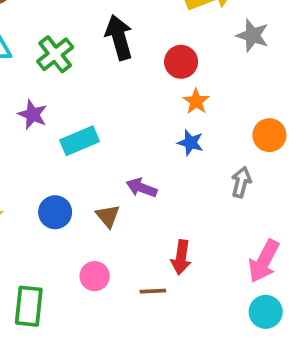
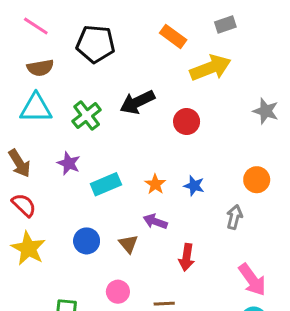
gray star: (252, 35) -> (266, 111), moved
black arrow: (119, 37) -> (137, 102), turned -100
orange star: (196, 101) -> (155, 184), moved
red arrow: (181, 257) -> (187, 257), moved
pink arrow: (264, 261) -> (252, 280), turned -64

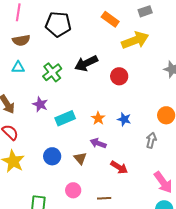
pink line: (36, 26) -> (18, 12), turned 66
cyan triangle: (36, 108) -> (18, 67), size x0.6
red arrow: (187, 257) -> (119, 167), turned -66

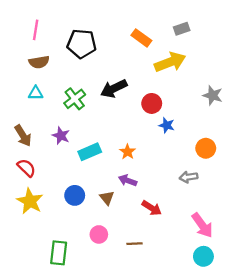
blue star: (124, 119) -> (167, 125), moved
gray arrow: (151, 140) -> (188, 177), turned -112

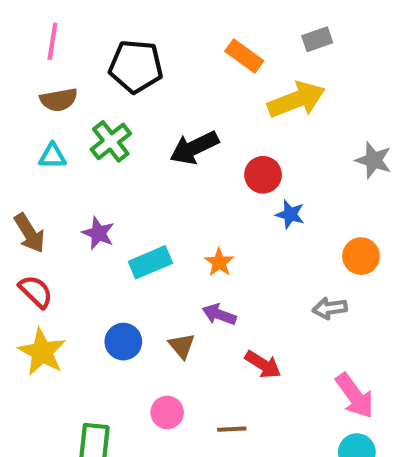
green cross: (75, 99) -> (111, 141), moved

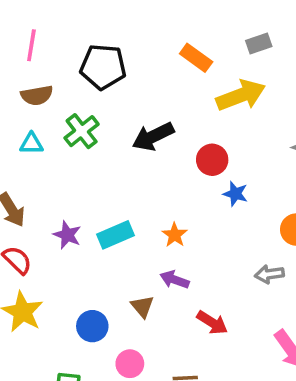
purple star: (98, 233) -> (67, 235), moved
blue circle: (123, 342) -> (92, 326), moved

